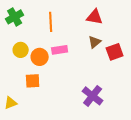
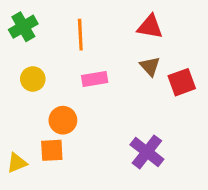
brown triangle: (95, 42) -> (150, 66), turned -32
orange circle: (40, 57) -> (63, 120), moved
orange square: (33, 81) -> (52, 150), moved

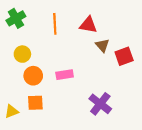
red triangle: (150, 27) -> (88, 25), moved
pink rectangle: (95, 79) -> (65, 75), moved
orange circle: (63, 120) -> (33, 76), moved

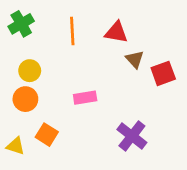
orange circle: (33, 76) -> (25, 99), moved
orange square: (35, 103) -> (47, 135), turned 35
yellow triangle: (12, 111) -> (15, 146), turned 40

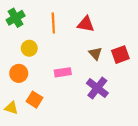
brown triangle: (135, 59) -> (95, 53), moved
yellow circle: (30, 71) -> (29, 48), moved
purple cross: (132, 136) -> (97, 88), moved

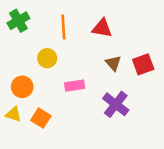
yellow circle: (29, 48) -> (47, 58), moved
yellow triangle: (11, 108) -> (13, 114), moved

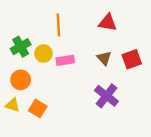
green cross: (18, 21) -> (21, 47), moved
red triangle: (102, 28) -> (108, 23), moved
pink rectangle: (75, 86) -> (65, 60), moved

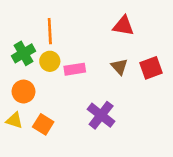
orange line: (58, 25) -> (50, 31), moved
purple cross: (106, 96) -> (101, 115), moved

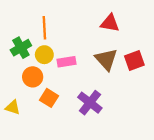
brown triangle: (119, 67) -> (106, 59), size x1.5
orange circle: (23, 92) -> (33, 77), moved
orange square: (43, 124) -> (49, 98), moved

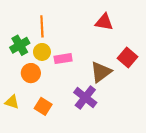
brown triangle: (106, 59) -> (101, 72), moved, turned 35
red square: (134, 61) -> (127, 58), turned -30
orange square: (49, 98) -> (43, 106), moved

